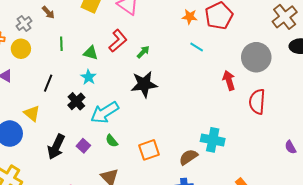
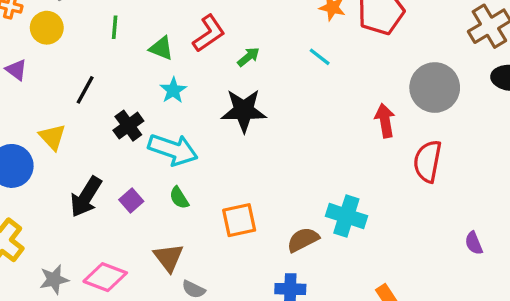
cyan line: (197, 47) -> (320, 57), moved
cyan star: (89, 77) -> (173, 90), moved
cyan arrow: (105, 112) -> (173, 150), turned -136

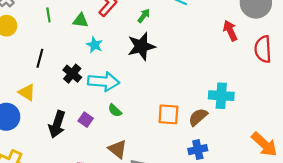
green arrow: (248, 57) -> (144, 16), moved
orange square: (239, 220) -> (168, 114), moved, turned 30

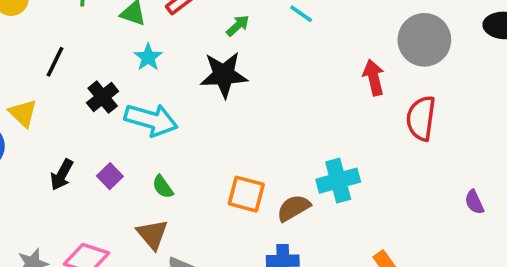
cyan cross: (221, 96) -> (338, 181), turned -30
green semicircle: (115, 110) -> (163, 187), moved
black arrow: (57, 124) -> (62, 175), size x0.7

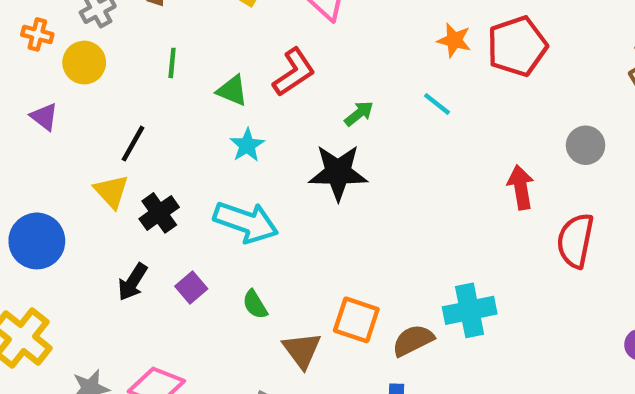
gray circle: (424, 40) -> (586, 145), size x0.6
black cross: (103, 97) -> (159, 213), moved
yellow triangle: (23, 113) -> (111, 191), moved
brown triangle: (152, 234) -> (302, 350), moved

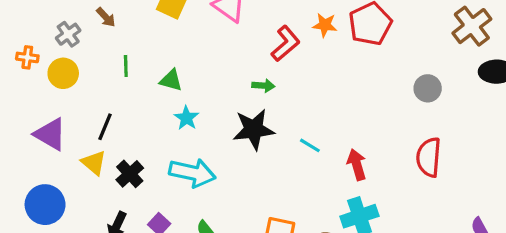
red L-shape: (294, 72) -> (286, 44), moved
cyan line: (437, 104) -> (310, 145), moved
green arrow: (359, 114) -> (263, 86), turned 50
purple triangle: (44, 117) -> (50, 134), moved, size x1.6
red arrow: (521, 187) -> (357, 165), moved

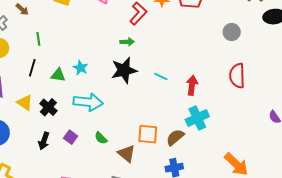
green triangle: (171, 80) -> (58, 75), moved
black line: (105, 127) -> (32, 68), moved
red arrow: (357, 165) -> (192, 85), turned 30

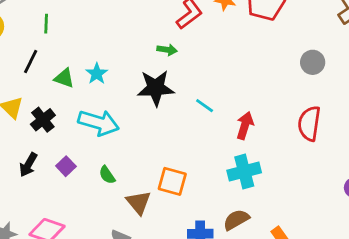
brown semicircle: (175, 137) -> (236, 220), moved

